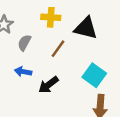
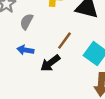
brown line: (58, 49) -> (64, 41), moved

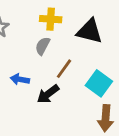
gray semicircle: (27, 22) -> (43, 46), moved

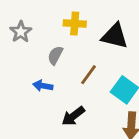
gray semicircle: (43, 46) -> (55, 55), moved
black arrow: (48, 94) -> (73, 116), moved

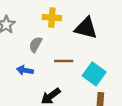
brown line: (88, 75) -> (64, 61), turned 54

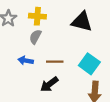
yellow cross: (52, 18) -> (37, 16), moved
brown line: (64, 61) -> (55, 62), moved

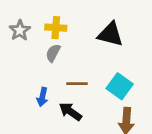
blue arrow: (26, 61) -> (42, 97), moved, turned -88
black arrow: (49, 84) -> (70, 112), turned 72

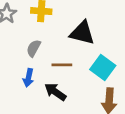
black triangle: (110, 34) -> (82, 33), moved
gray semicircle: (53, 53) -> (34, 48), moved

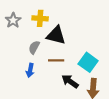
black triangle: (82, 33) -> (56, 35), moved
black arrow: (55, 92) -> (70, 81), moved

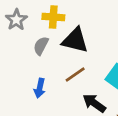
gray semicircle: (34, 47) -> (41, 46), moved
brown line: (56, 60) -> (75, 74), turned -35

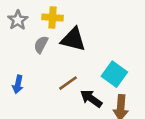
brown line: (75, 74) -> (68, 83), moved
blue arrow: (40, 88) -> (18, 84), moved

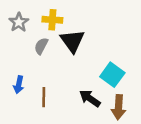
black triangle: (73, 39) -> (72, 41), turned 40
brown line: (68, 83) -> (44, 97), moved, turned -54

